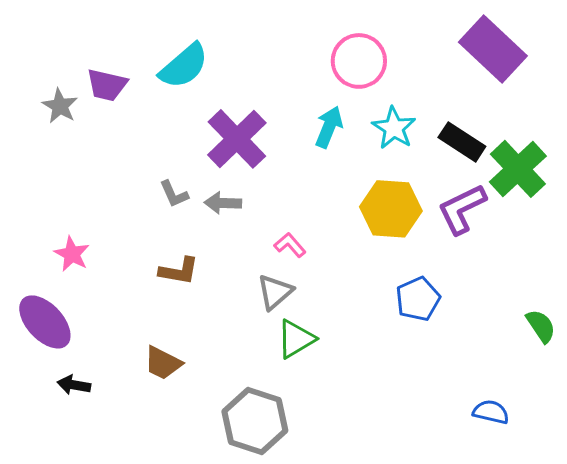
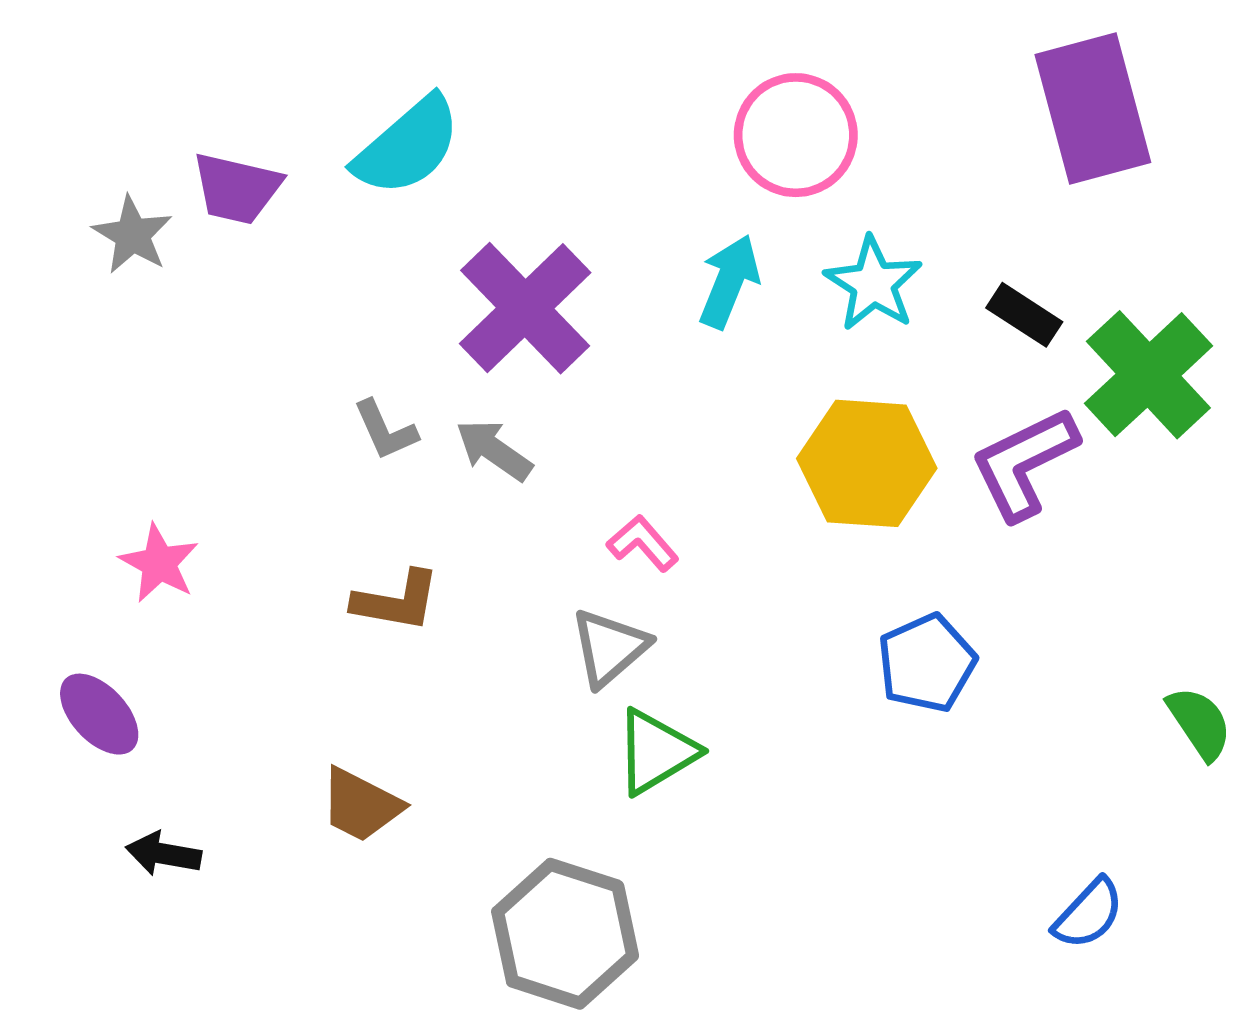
purple rectangle: (493, 49) -> (1093, 108), turned 32
black rectangle: (462, 142) -> (1024, 315), size x0.7
gray arrow: (223, 203) -> (494, 450), turned 33
purple ellipse: (45, 322) -> (99, 714), size x0.7
blue semicircle: (491, 412) -> (1089, 914), turned 120

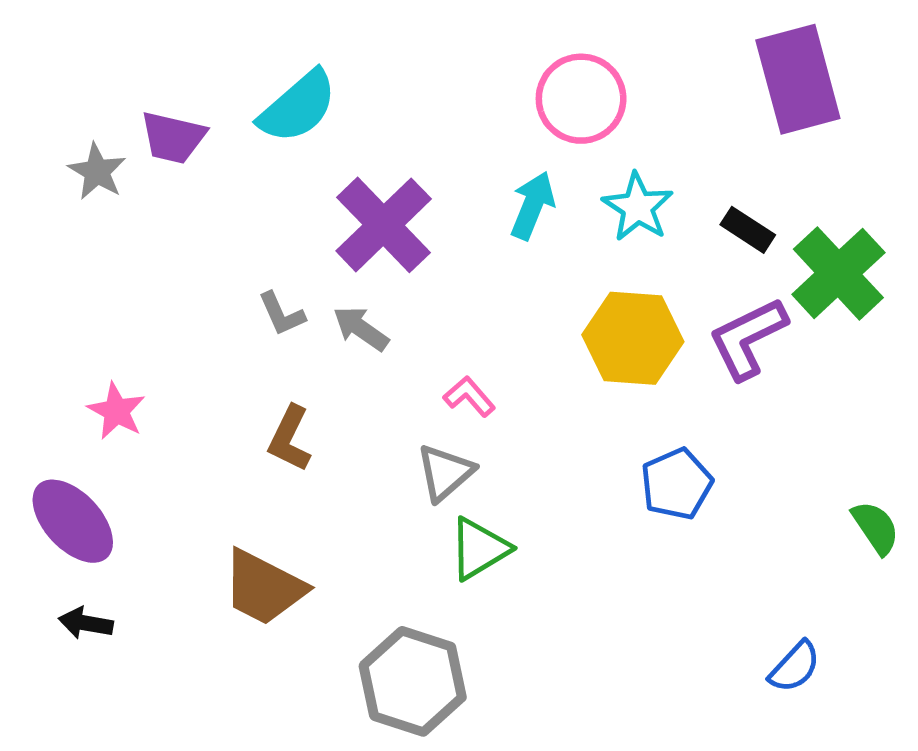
brown L-shape: (396, 601) -> (290, 439), turned 106
purple ellipse: (99, 714) -> (73, 521), size x1.4
brown trapezoid: (361, 805) -> (264, 588), size x1.4
black arrow: (164, 854) -> (86, 623), moved

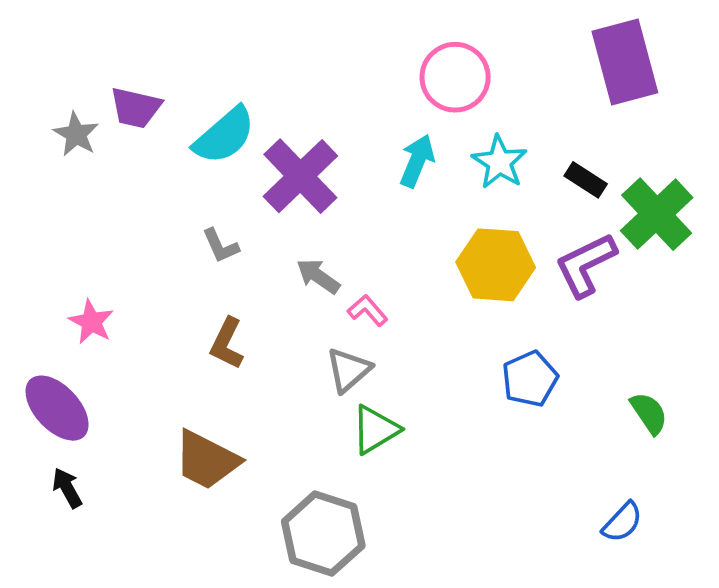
cyan semicircle: (298, 107) -> (224, 136), moved
gray arrow: (361, 329) -> (318, 276), moved
green semicircle: (876, 528) -> (649, 413), moved
black arrow: (86, 623) -> (67, 488), turned 51

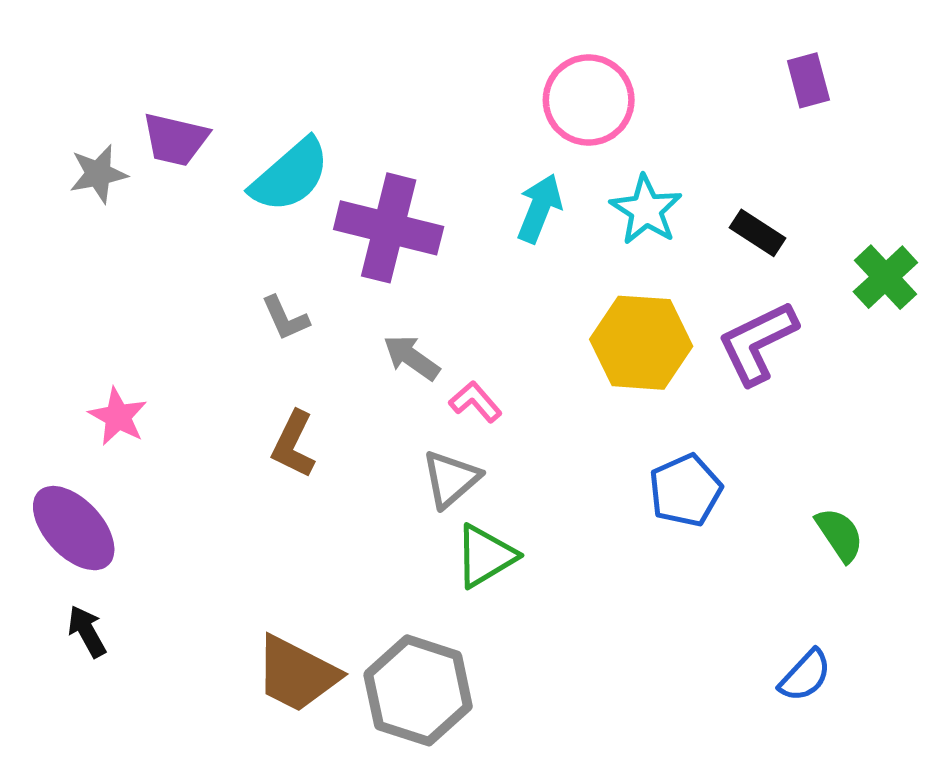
purple rectangle: (625, 62) -> (808, 80), size x0.5
gray star: (76, 134) -> (98, 174), turned 30
purple cross: (300, 176) -> (389, 228), turned -32
green cross: (657, 214) -> (885, 277), moved, size x0.7
brown trapezoid: (207, 460) -> (297, 674), moved

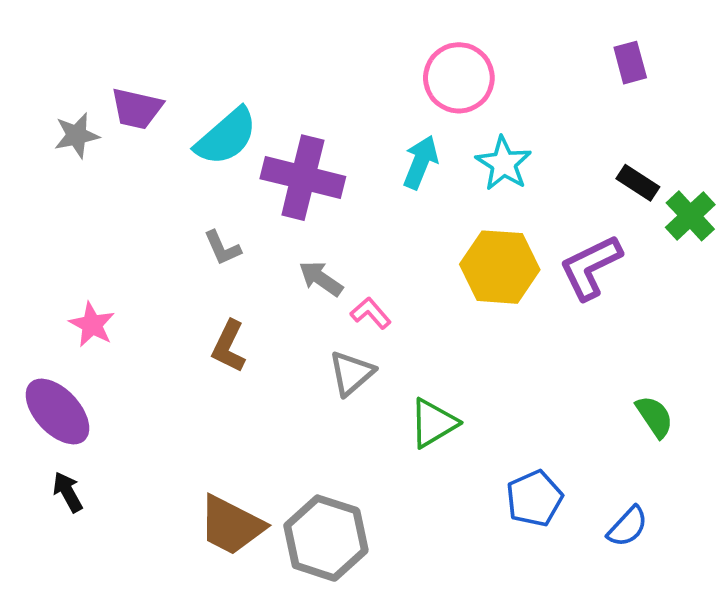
black rectangle: (758, 233) -> (638, 183), moved
blue pentagon: (685, 490) -> (534, 498), moved
green triangle: (485, 556) -> (433, 423), moved

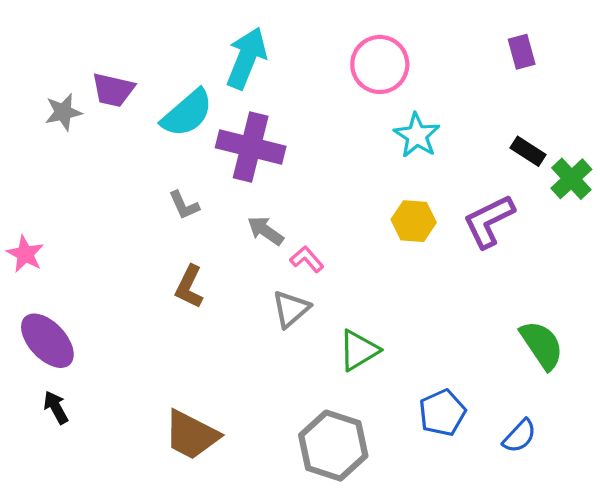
cyan arrow: (421, 162) -> (246, 58), moved, size x1.4
yellow hexagon: (500, 267) -> (414, 221), size x0.7
pink star: (92, 325) -> (25, 254), moved
green semicircle: (654, 417) -> (542, 345), size x1.4
gray hexagon: (326, 538) -> (333, 446), moved

